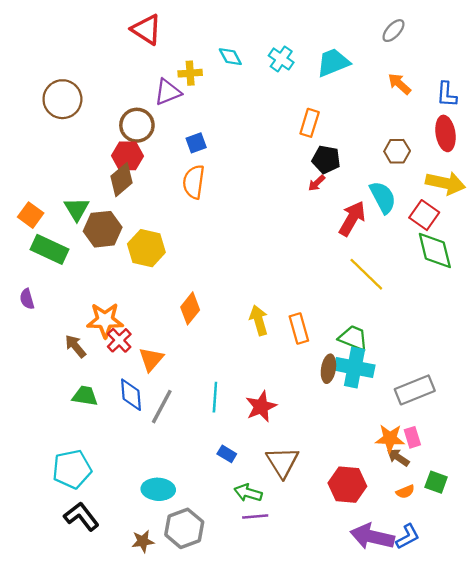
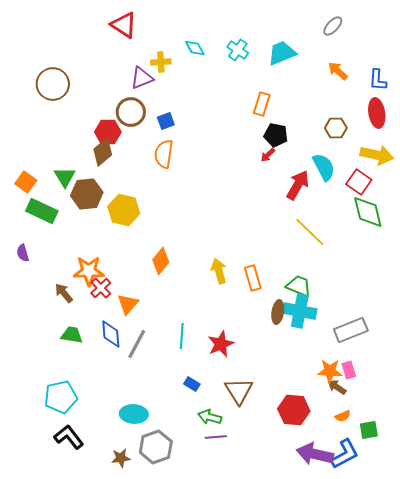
brown circle: (137, 125) -> (131, 112), moved
green square: (436, 482) -> (369, 430), moved, turned -30
blue L-shape: (408, 537) -> (345, 454), size x1.4

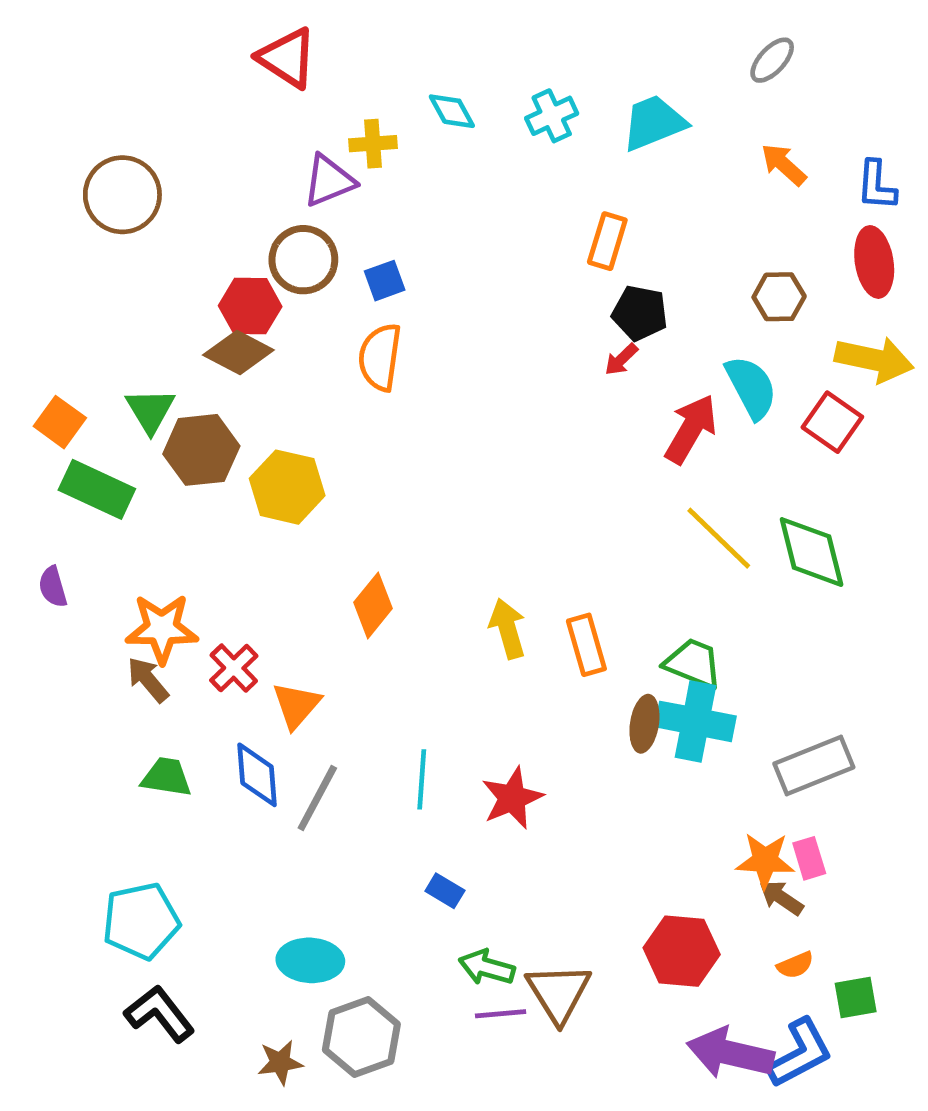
cyan cross: (238, 50) -> (552, 116), turned 30
brown diamond: (103, 152) -> (238, 352), turned 68
green diamond: (368, 212) -> (812, 552), moved
orange star: (89, 271) -> (162, 629), moved
brown triangle: (239, 391) -> (559, 993), moved

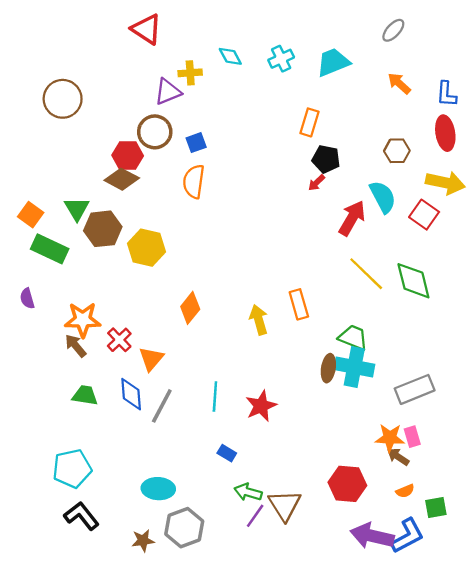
orange rectangle: (586, 645) -> (299, 304), moved
purple line: (501, 1014) -> (255, 516), turned -50

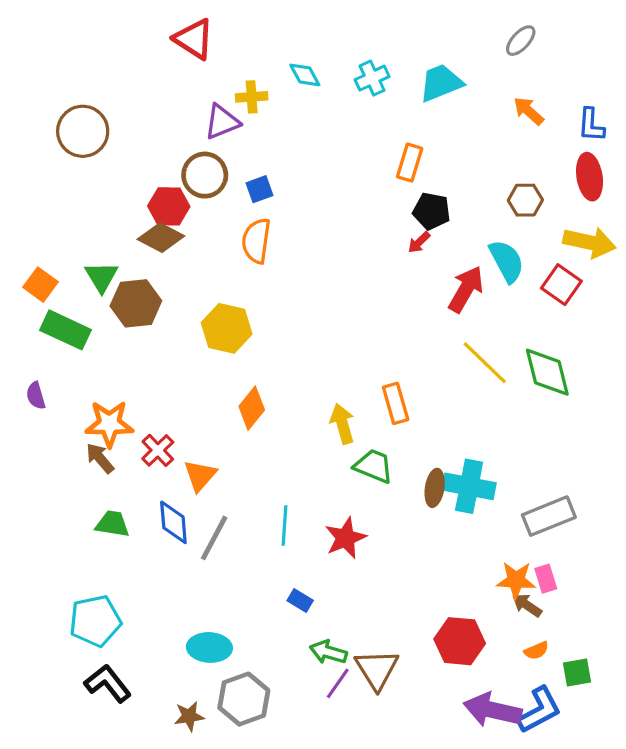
yellow hexagon: (146, 248) -> (227, 328), moved
green trapezoid: (353, 337) -> (374, 466), moved

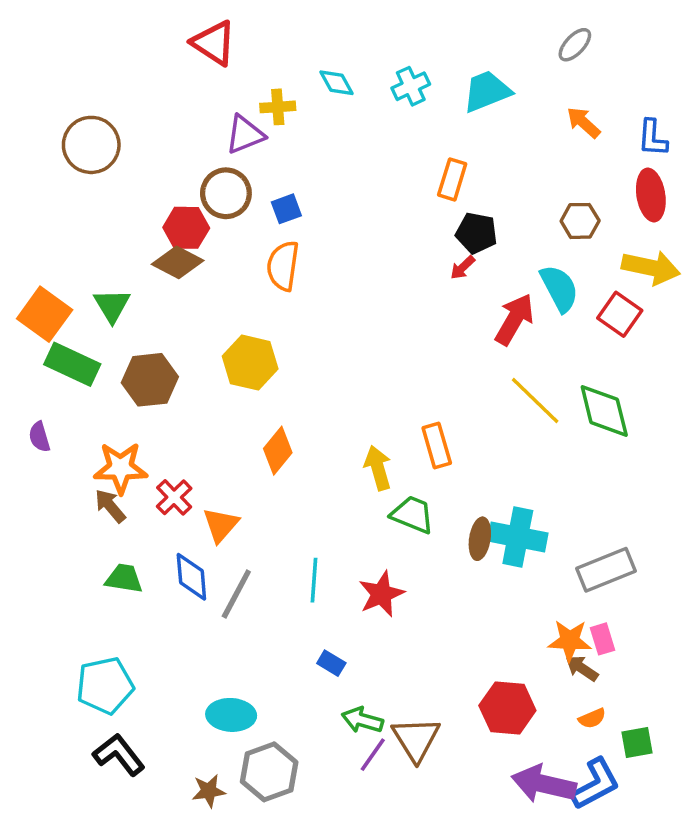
orange square: (40, 285) -> (45, 314), size x1.4
brown hexagon: (136, 303) -> (150, 380), moved

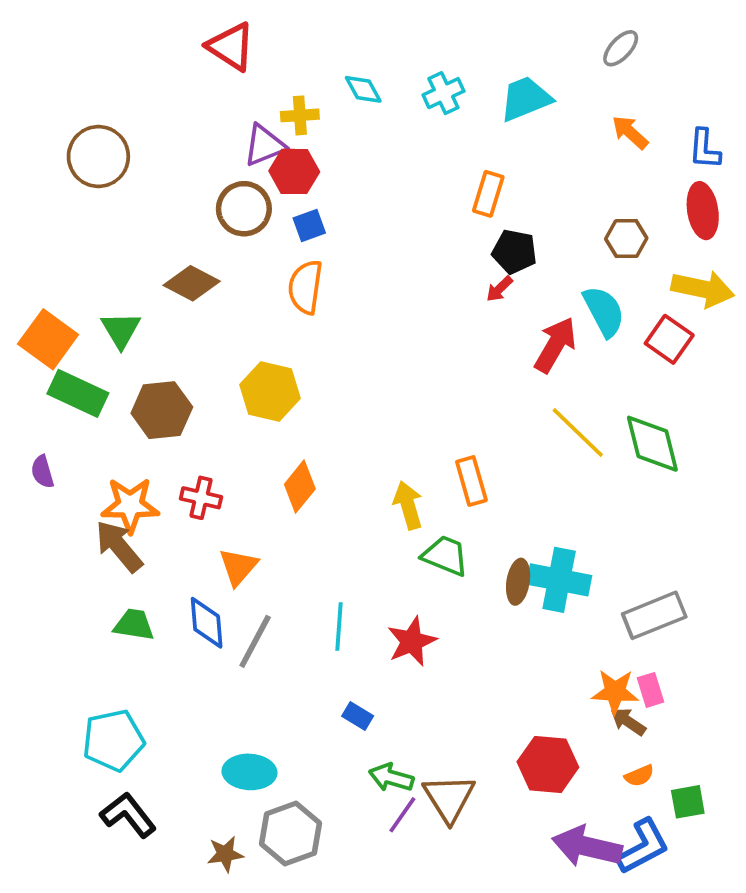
red hexagon: (186, 228) -> (294, 171), moved
red cross: (174, 497) -> (201, 498), moved, turned -33
brown arrow: (110, 506) -> (119, 546), size x1.4

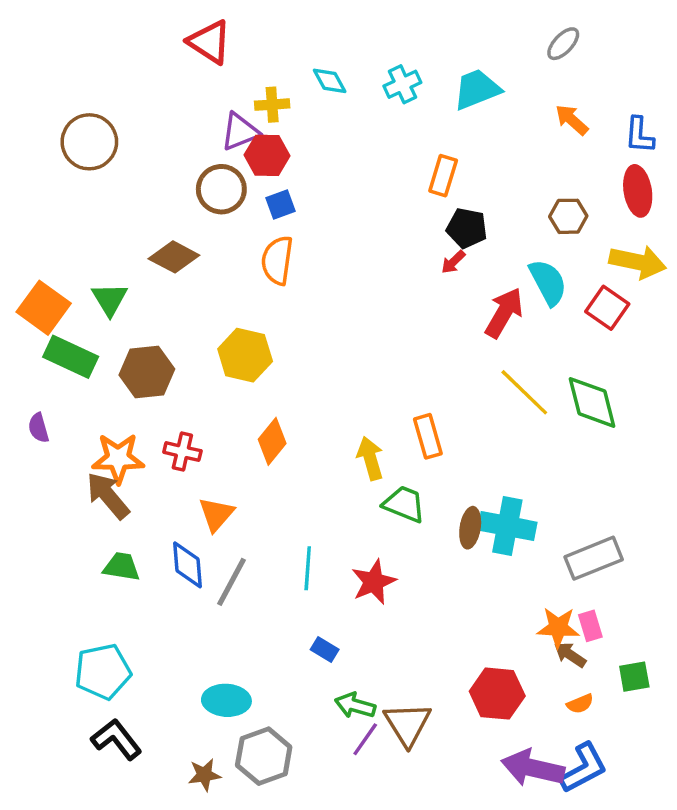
green square: (688, 802) -> (634, 677), moved

